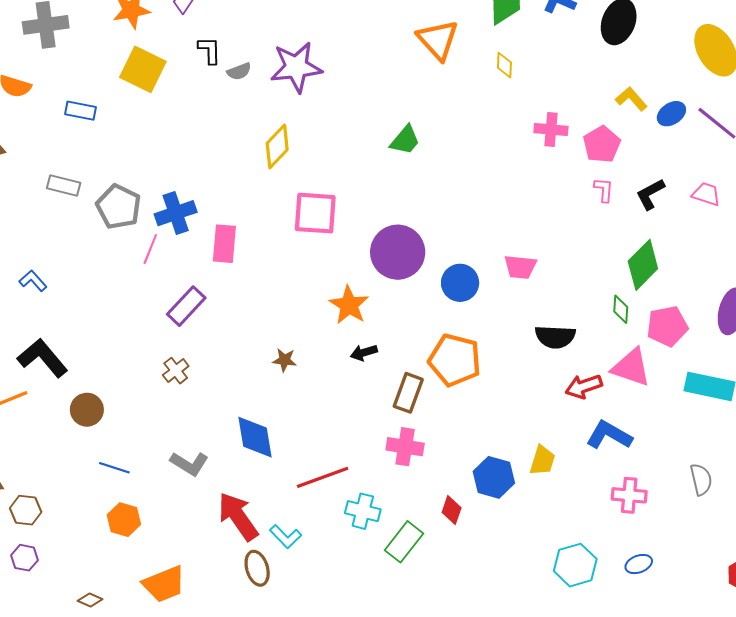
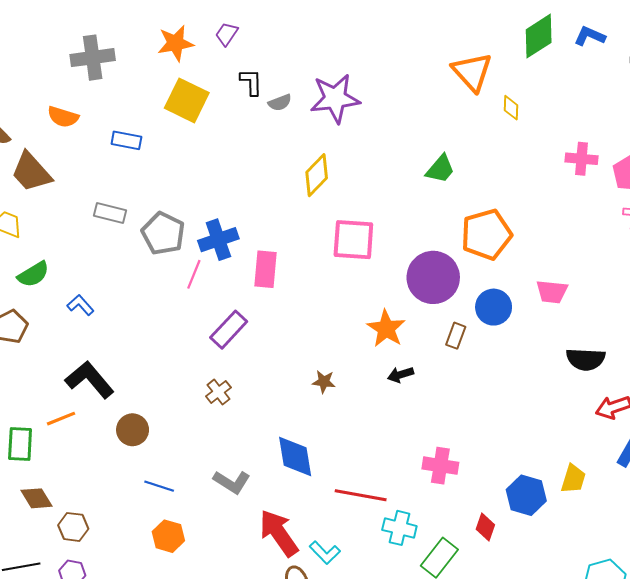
yellow diamond: (504, 65) -> (511, 108), moved
orange pentagon: (455, 360) -> (486, 234), moved, turned -30
brown rectangle: (408, 393) -> (456, 336), moved, size x0.7
red line: (323, 477) -> (361, 495), turned 30

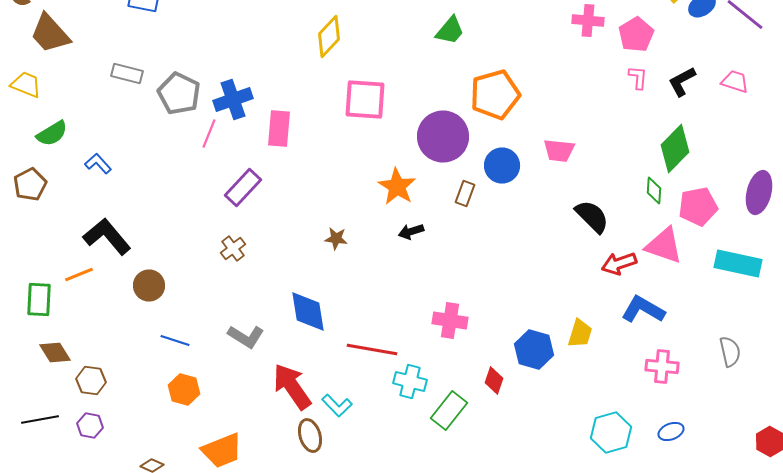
black semicircle: (586, 359) -> (592, 216), turned -138

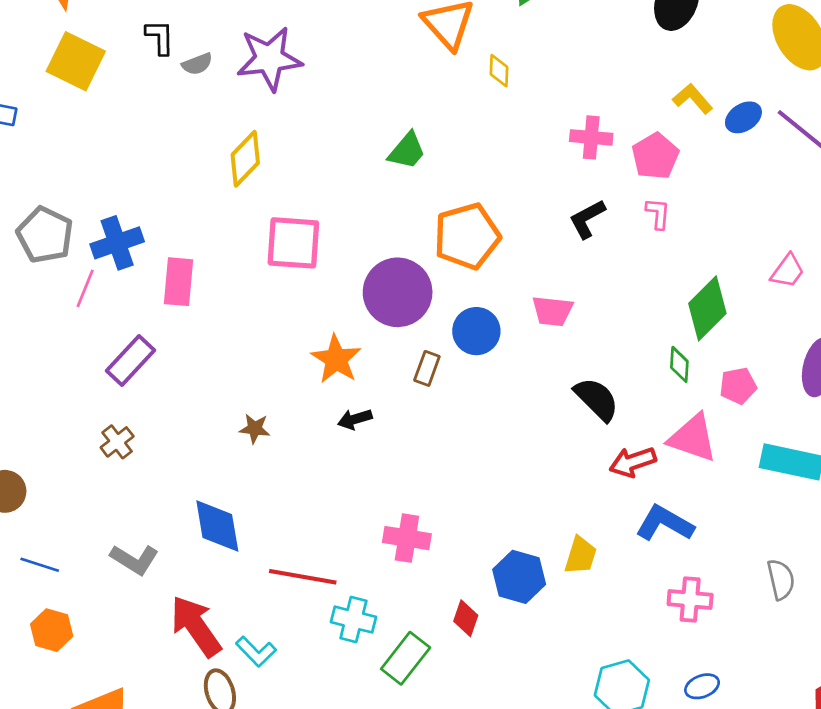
black L-shape: (682, 82) -> (587, 219), moved
pink trapezoid: (735, 82) -> (788, 271), moved, turned 108
pink pentagon: (698, 206) -> (738, 386), size x0.7

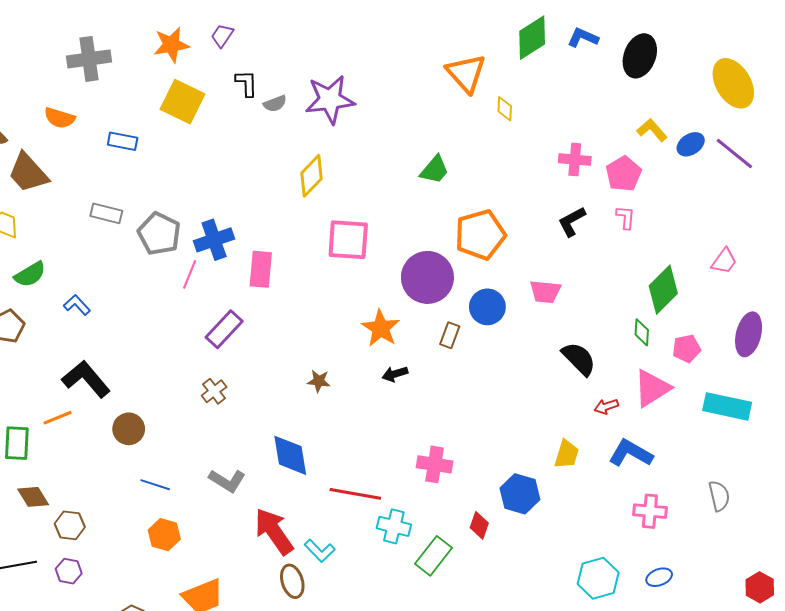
pink triangle: (693, 438) -> (652, 388), turned -51
red arrow: (633, 462) -> (606, 406), size x0.7
yellow trapezoid: (581, 555) -> (567, 454), moved

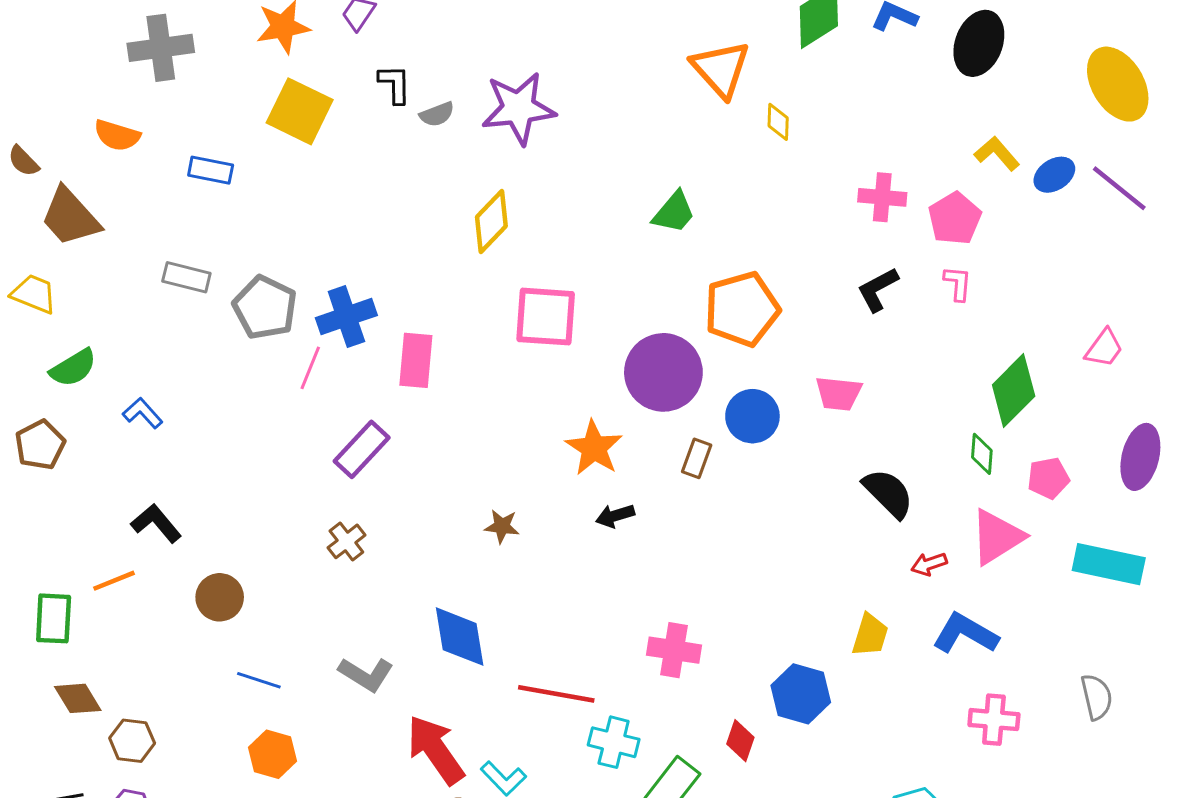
black L-shape: (86, 379) -> (156, 523), size x0.7

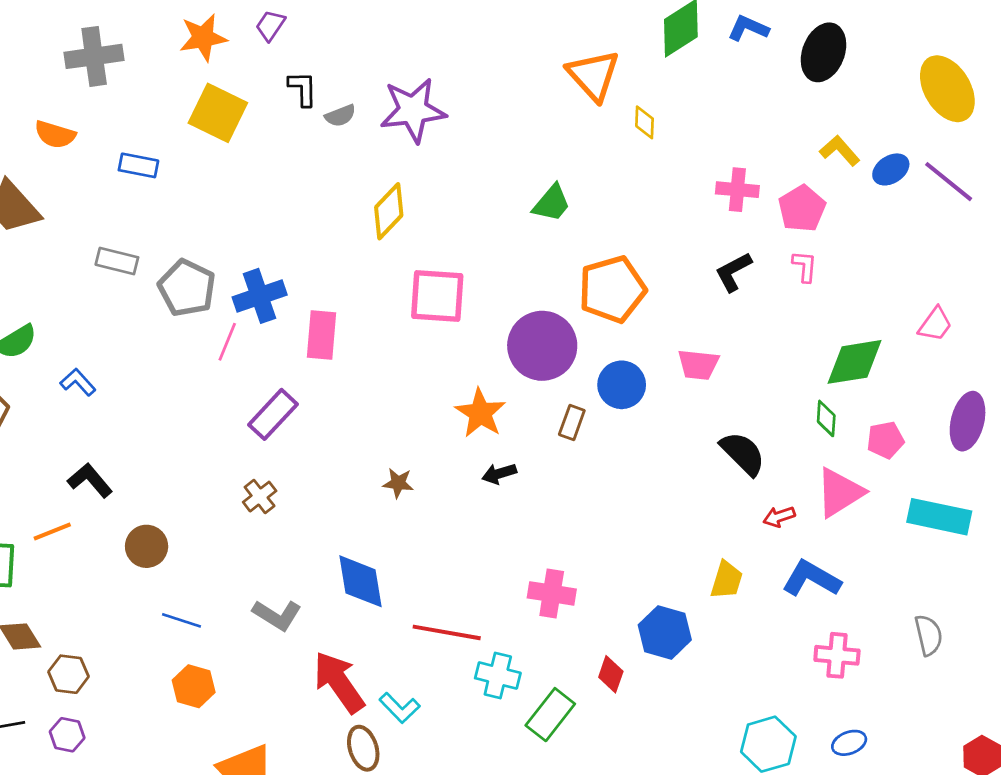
green diamond: (1014, 391) -> (854, 362), turned 36

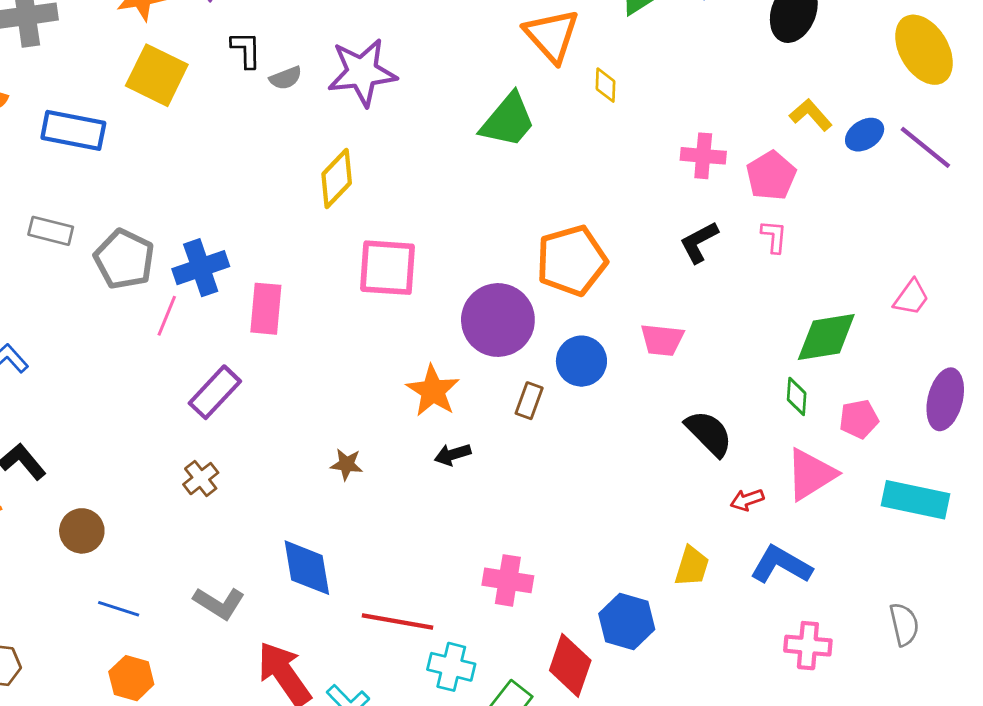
blue rectangle: (138, 165) -> (73, 130), size x1.5
green trapezoid: (552, 203) -> (508, 120), moved, size x1.4
red diamond: (611, 674) -> (570, 665), size x1.6

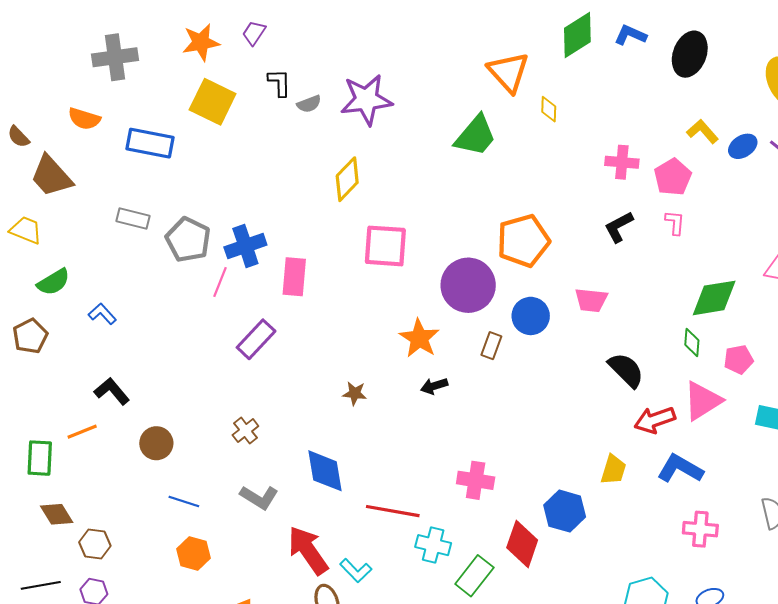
brown cross: (201, 479) -> (245, 430), moved
red arrow: (747, 500) -> (655, 420), size x1.6

